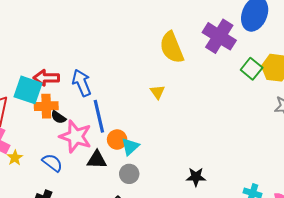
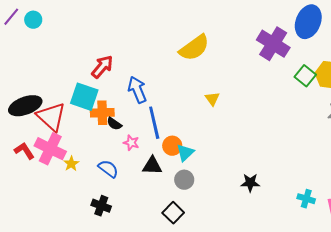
yellow semicircle: (172, 47) -> (194, 48), moved, turned -104
red arrow: (46, 78) -> (102, 67), moved, turned 130
pink star: (76, 136) -> (131, 143), size x0.5

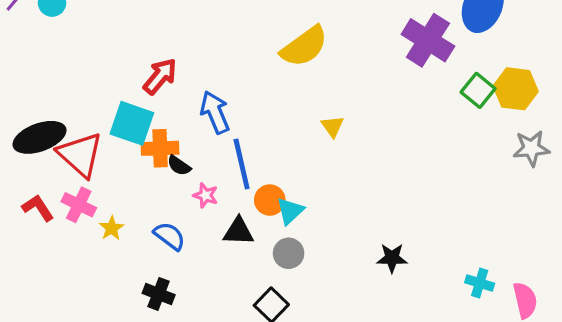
pink cross: (50, 149) -> (79, 205), size x0.7

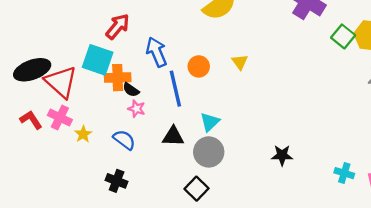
pink star: (206, 195) -> (137, 109), moved
orange circle: (270, 200) -> (199, 66), moved
gray circle: (289, 253) -> (209, 152), size x1.4

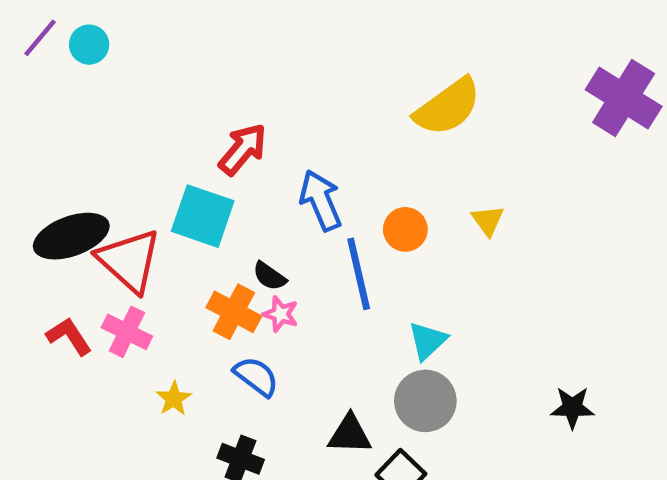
orange cross: (118, 78) -> (234, 312), moved, turned 30
yellow star: (83, 134) -> (174, 399), moved
black triangle: (173, 136) -> (350, 434), moved

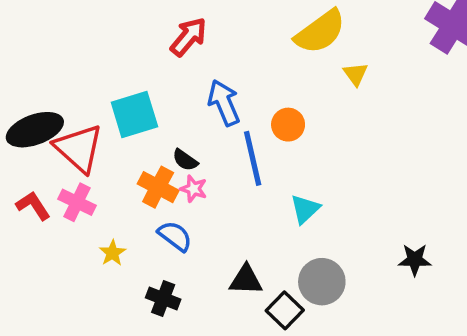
red arrow: (243, 149) -> (188, 37), moved
cyan square: (203, 216) -> (134, 114), turned -36
yellow triangle: (488, 220) -> (356, 74), moved
gray circle: (425, 401) -> (322, 282), moved

